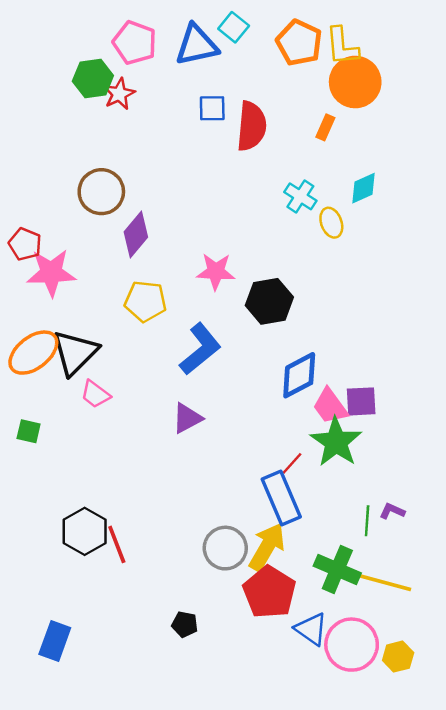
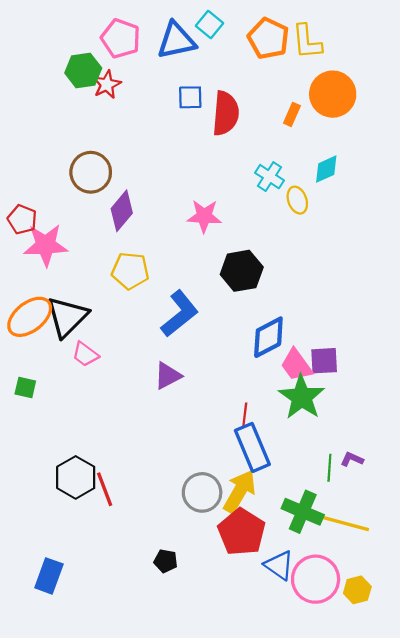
orange circle: (355, 82) -> (333, 94), moved
pink star: (216, 272) -> (204, 216), moved
red line: (292, 463) -> (245, 414), moved, turned -35

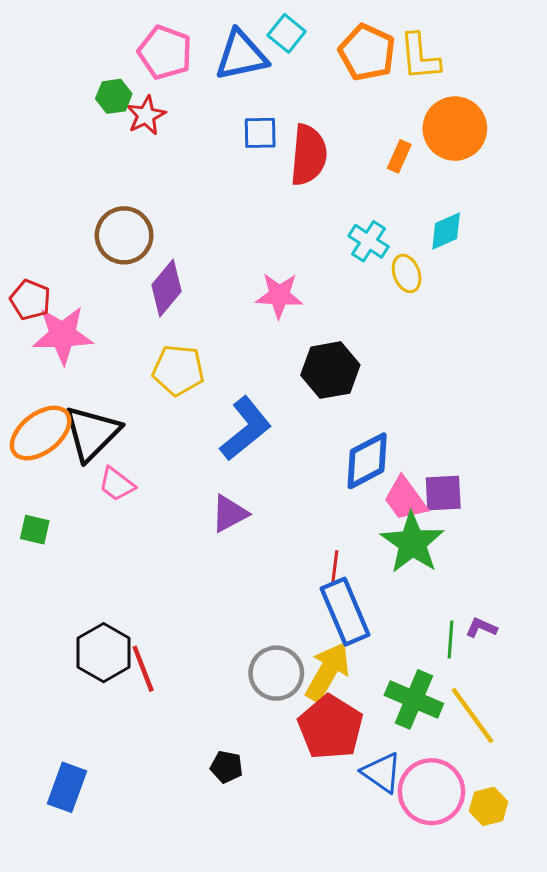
green hexagon: (83, 71) -> (114, 96), size x0.7
yellow line: (346, 523) -> (472, 716), turned 39

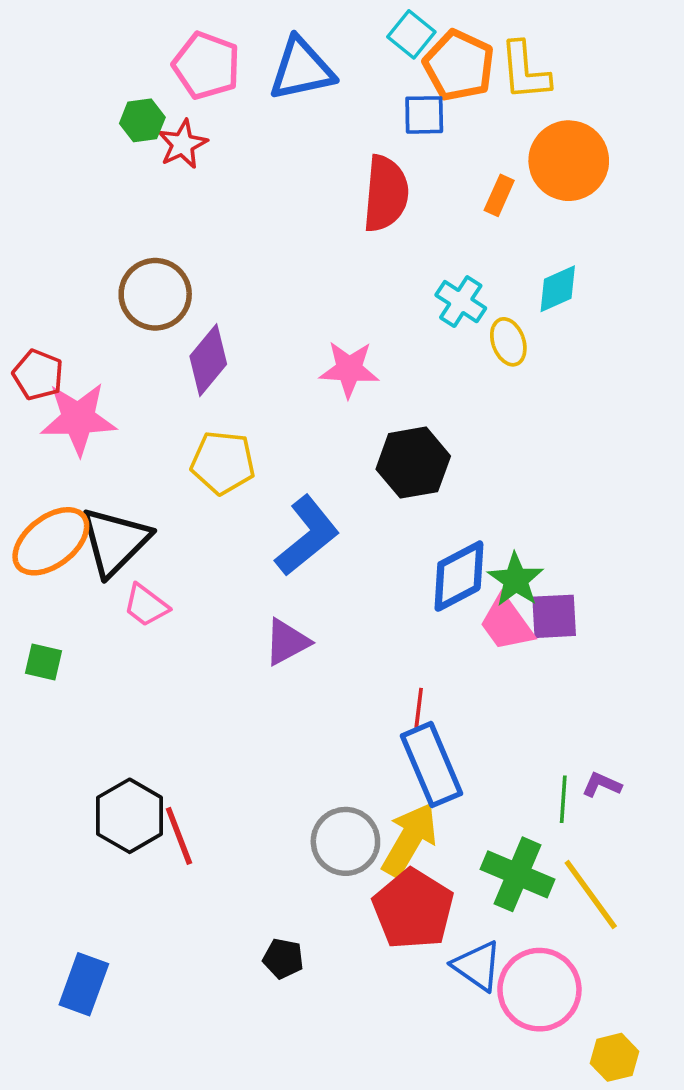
cyan square: (287, 33) -> (411, 34), moved
blue square: (260, 133) -> (424, 115), moved
green star: (412, 543) -> (516, 580), moved, size x0.7
yellow hexagon: (489, 806) -> (614, 1057), moved

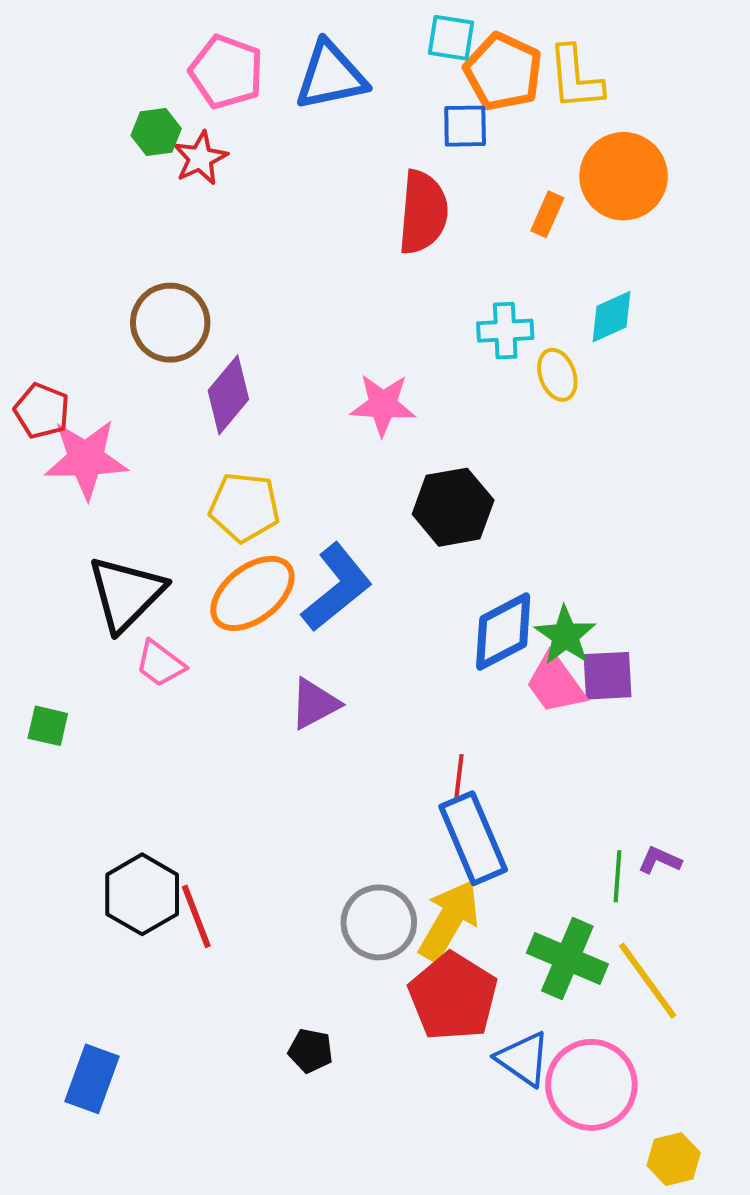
cyan square: (411, 34) -> (451, 38), turned -30
cyan cross: (461, 302) -> (505, 331), turned -36
orange ellipse: (51, 541) -> (252, 593), moved

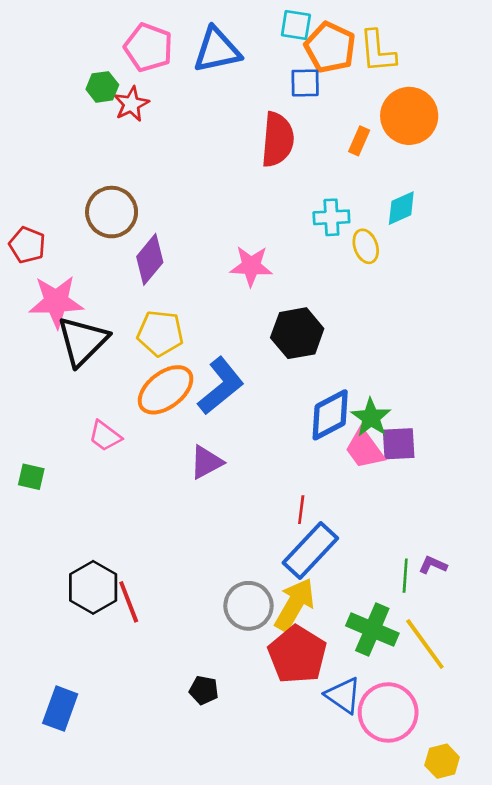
red pentagon: (42, 411) -> (27, 245), moved
black triangle: (126, 593) -> (83, 341), moved
blue rectangle: (473, 838) -> (310, 551), turned 66

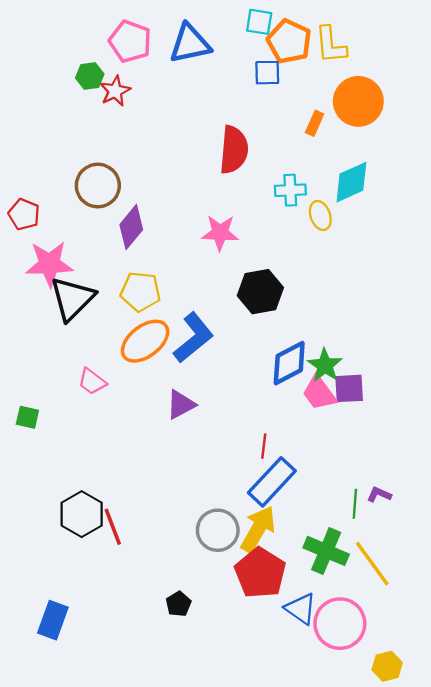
red semicircle: (277, 140) -> (234, 150), moved
cyan diamond: (401, 208) -> (351, 182), size x1.4
black pentagon: (204, 690) -> (178, 604), turned 30

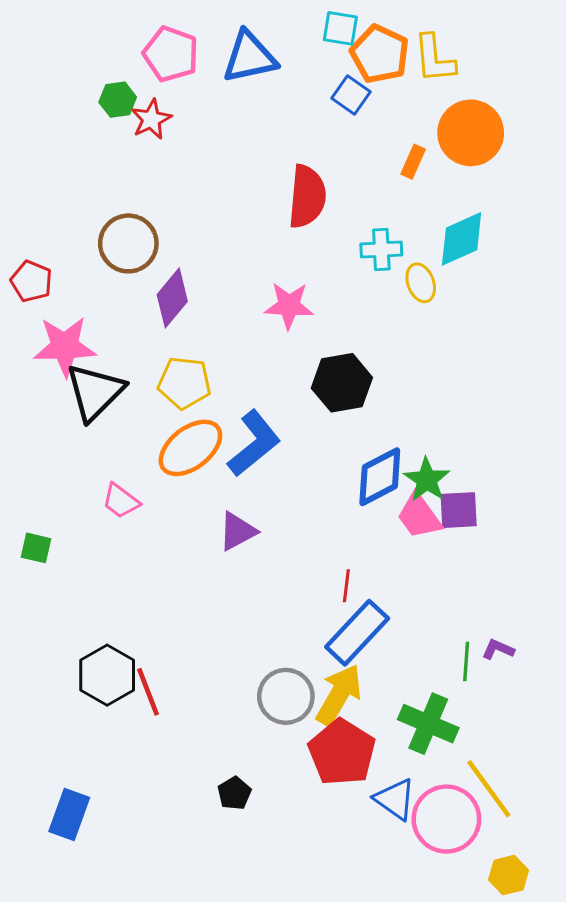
blue square: (267, 73) -> (351, 95), turned 36
yellow line: (372, 564) -> (489, 789), moved

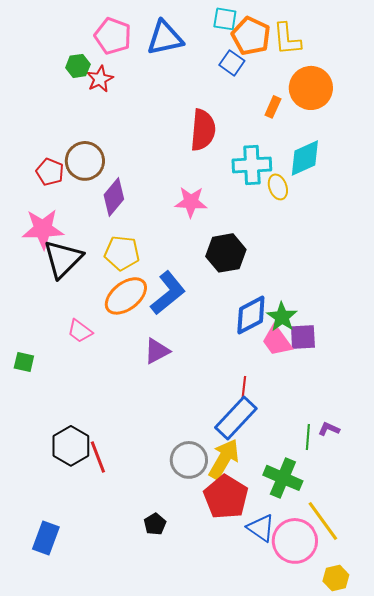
cyan cross: (381, 249) -> (252, 165), size x1.4
red pentagon: (31, 281) -> (50, 172), moved
red line: (346, 586) -> (244, 387), moved

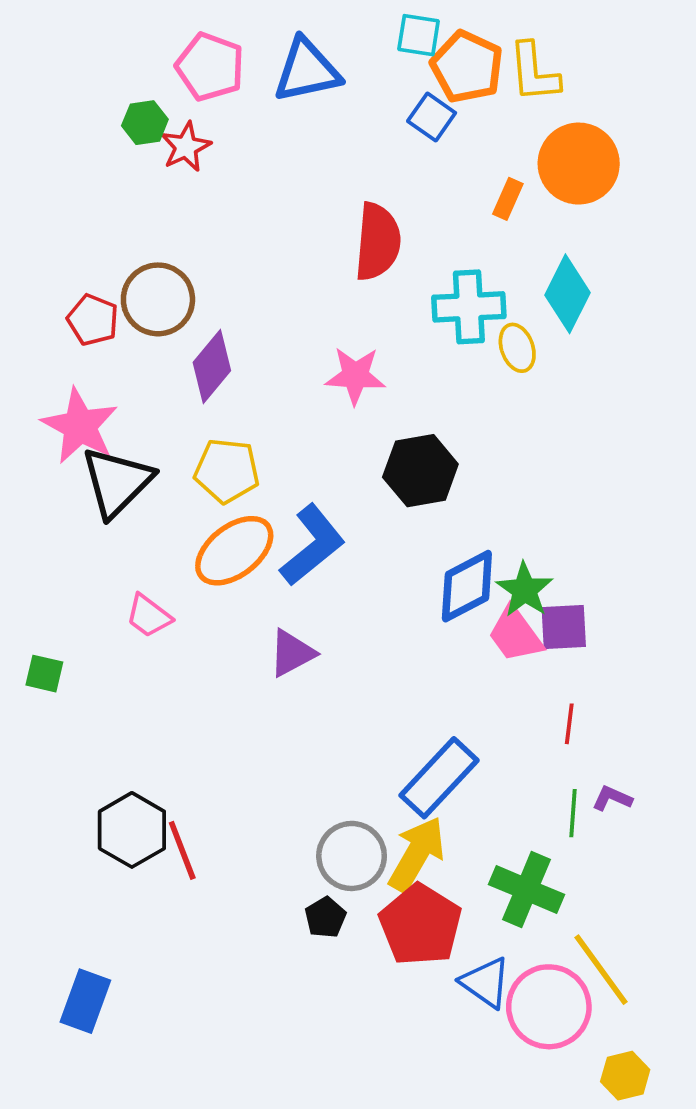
cyan diamond: (305, 158) -> (567, 294), turned -39
pink star: (43, 229) -> (80, 426), turned 30
red line: (244, 387) -> (569, 724), moved
black pentagon: (155, 524) -> (325, 917), moved

